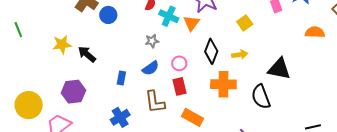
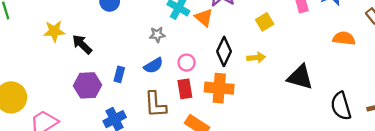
orange triangle: (191, 23) -> (204, 18), turned -30
orange cross: (223, 84) -> (219, 88), moved
purple hexagon: (73, 92) -> (87, 85), moved
black semicircle: (261, 97) -> (341, 106), moved

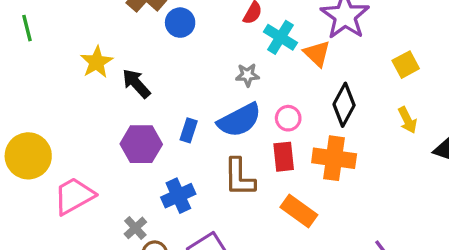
yellow star: (54, 31) -> (97, 62), turned -30
yellow arrow: (256, 58) -> (407, 120), moved, turned 66
blue semicircle: (153, 66) -> (239, 120), size x1.5

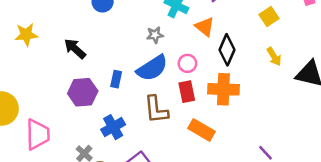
orange triangle: (317, 54) -> (205, 27), moved
yellow star: (97, 62) -> (26, 35), moved, turned 30
pink trapezoid: (74, 196) -> (38, 134), turned 124

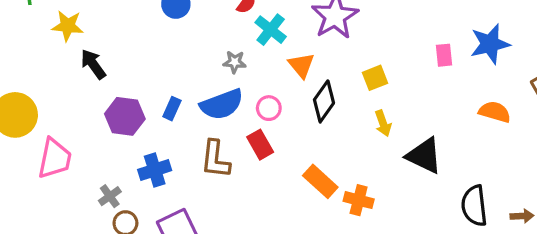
yellow square: (269, 16) -> (375, 78), moved
black arrow: (75, 49) -> (93, 64), moved
orange cross: (223, 89) -> (359, 200), moved, size x0.7
red rectangle: (187, 92) -> (260, 145), turned -30
orange rectangle: (202, 130) -> (320, 181), moved

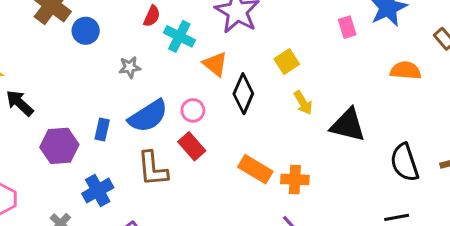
gray star: (235, 62) -> (130, 67), moved

